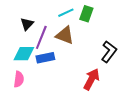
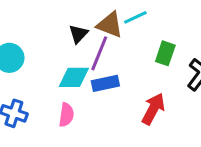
green rectangle: (86, 14) -> (165, 53), moved
brown triangle: (65, 35) -> (110, 25), moved
red arrow: (91, 79) -> (153, 109), moved

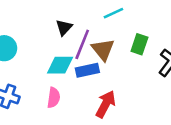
brown triangle: (110, 25) -> (103, 50), moved, turned 30
red arrow: (153, 109) -> (106, 104), moved

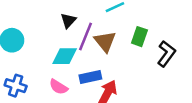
blue rectangle: (87, 70) -> (90, 77), moved
pink semicircle: (54, 98) -> (58, 87), turned 114

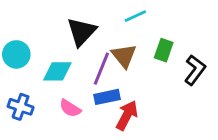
black triangle: (68, 21) -> (81, 32), size x1.6
purple line: (85, 37) -> (101, 69), moved
cyan diamond: (65, 56) -> (57, 71), moved

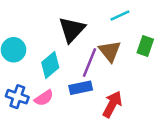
cyan diamond: (57, 71) -> (50, 65), turned -40
blue rectangle: (107, 97) -> (81, 88), moved
pink semicircle: (70, 108) -> (44, 98), moved, turned -66

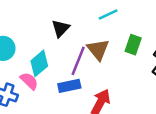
black triangle: (72, 29) -> (61, 28), size x0.7
pink semicircle: (44, 98) -> (29, 81), moved, turned -102

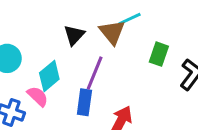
brown triangle: (98, 50) -> (112, 32), moved
blue rectangle: (69, 86) -> (84, 102), turned -70

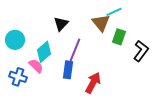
cyan line: (130, 19) -> (114, 12), moved
brown triangle: (112, 32) -> (101, 23), moved

